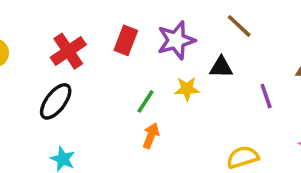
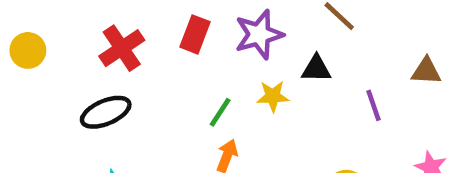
black ellipse: (56, 101) -> (106, 112), turned 30

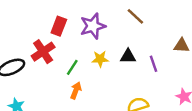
red cross: (122, 48) -> (43, 52), moved
black triangle: (316, 69) -> (128, 56), moved

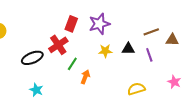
brown line: (135, 16) -> (151, 32), moved, turned -63
green line: (72, 67) -> (72, 64), moved

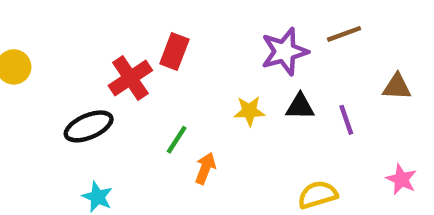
purple star: (99, 24) -> (285, 52), moved
brown line: (151, 32) -> (344, 34), moved
red cross: (58, 45) -> (130, 78), moved

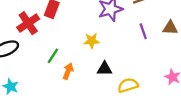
black triangle: (300, 107) -> (104, 69), moved
purple line: (346, 120) -> (143, 31), moved

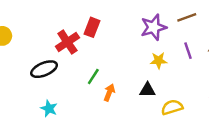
yellow star: (92, 41) -> (158, 60), moved

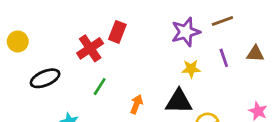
black ellipse: (44, 69) -> (45, 78), moved
green line: (93, 76) -> (100, 87), moved
black triangle: (147, 90) -> (179, 102), size x1.5

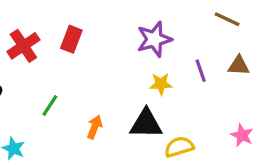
brown line: (222, 21) -> (227, 19), moved, turned 45
red cross: (90, 48) -> (23, 46), moved

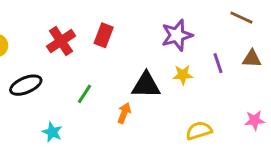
black triangle: (146, 124) -> (146, 85), moved
pink star: (242, 135) -> (255, 120), turned -30

